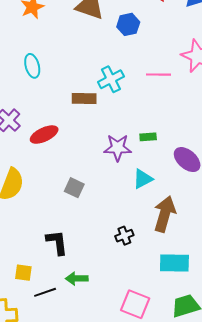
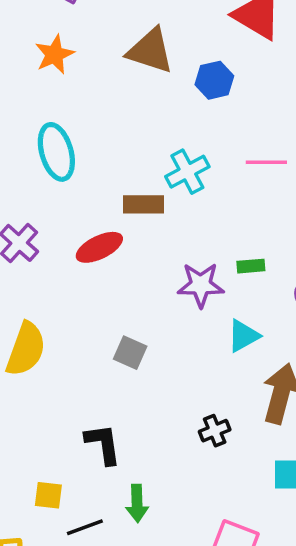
cyan ellipse: (32, 66) -> (56, 152), size x1.4
red ellipse: (44, 135) -> (99, 247), moved
green arrow: (77, 278) -> (137, 503), turned -90

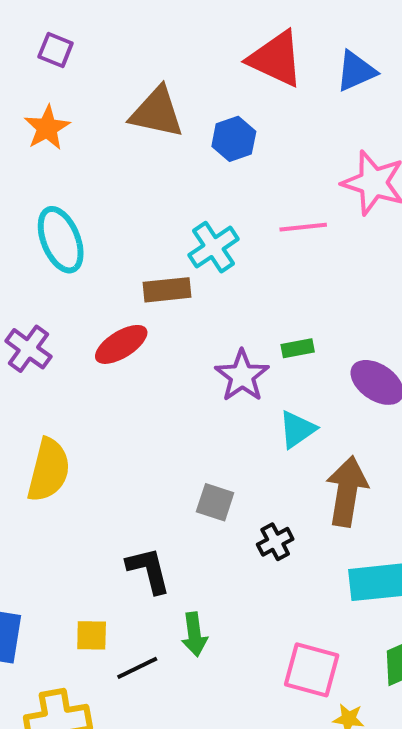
purple star: (201, 285) -> (242, 376), turned -30
gray square: (130, 353) -> (215, 502), moved

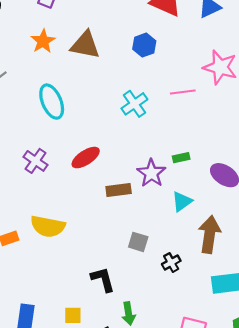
brown triangle: (157, 112) -> (85, 45), moved
brown rectangle: (167, 290) -> (119, 190), moved
yellow semicircle: (49, 470) -> (48, 226), turned 88

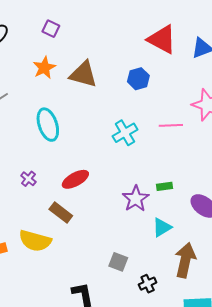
purple cross: (36, 161) -> (28, 179), size x0.7
brown rectangle: (119, 190) -> (61, 212), moved, turned 40

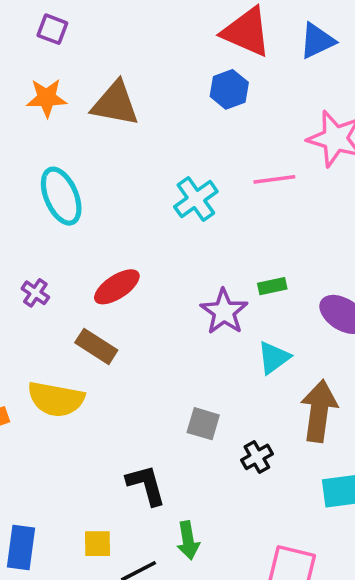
orange star: (44, 68) -> (47, 98), turned 30
blue hexagon: (138, 79) -> (229, 89), moved

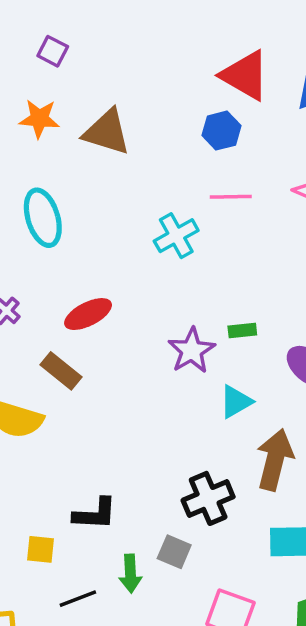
pink line: (274, 179) -> (231, 197), moved
gray square: (203, 424) -> (174, 552), moved
black cross: (257, 457) -> (208, 498), size x1.6
black L-shape: (146, 485) -> (95, 514), turned 102
yellow square: (97, 544) -> (40, 549), moved

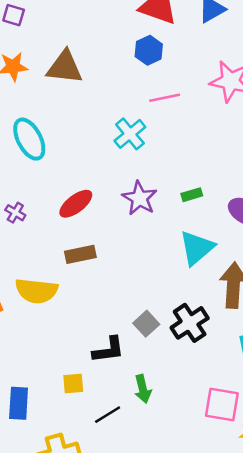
purple star: (192, 351) -> (140, 198), moved
brown rectangle: (61, 371) -> (80, 254), moved, turned -40
cyan triangle: (236, 402) -> (197, 248), size x1.4
gray square: (174, 552) -> (146, 324), moved, turned 35

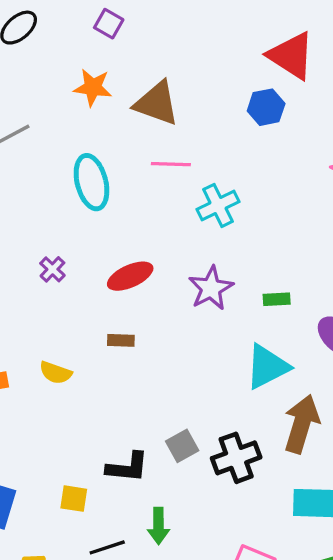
pink line: (165, 98) -> (171, 164), moved
brown rectangle: (80, 254) -> (121, 340), size x0.7
yellow semicircle: (36, 291) -> (56, 373), size x0.6

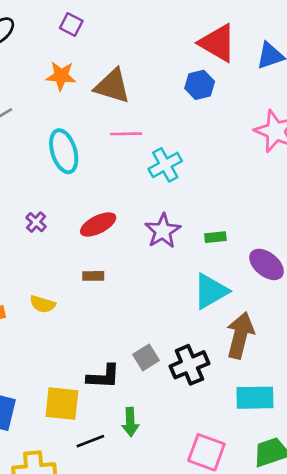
yellow square: (74, 499) -> (62, 404), size x1.6

